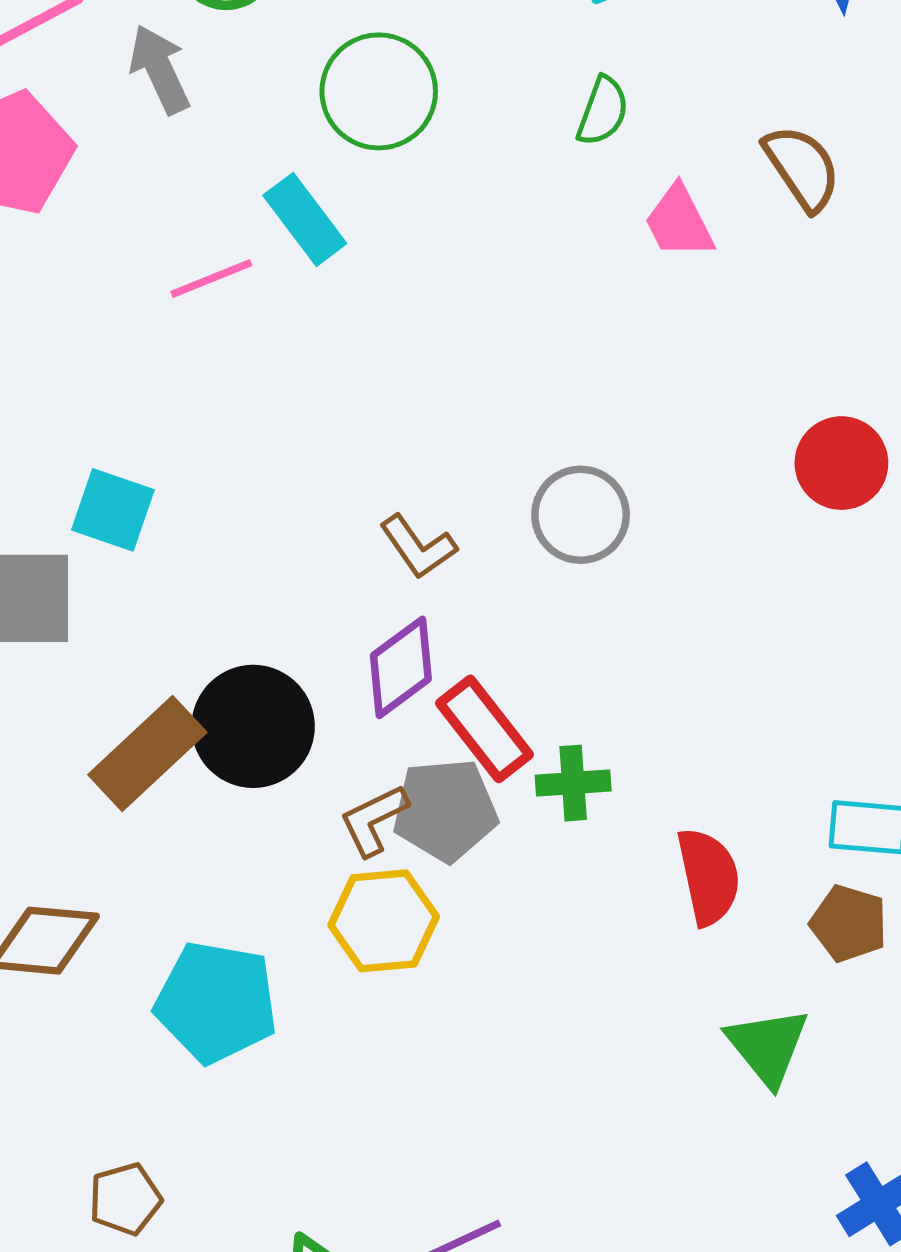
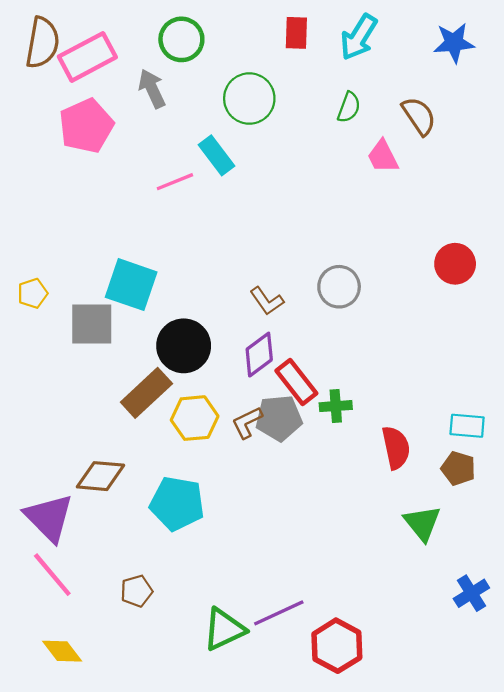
brown semicircle: (802, 168) -> (419, 116), moved
cyan square: (113, 510) -> (131, 285), size x1.4
black circle: (253, 726) -> (184, 346), moved
yellow hexagon: (384, 921) -> (195, 418), moved

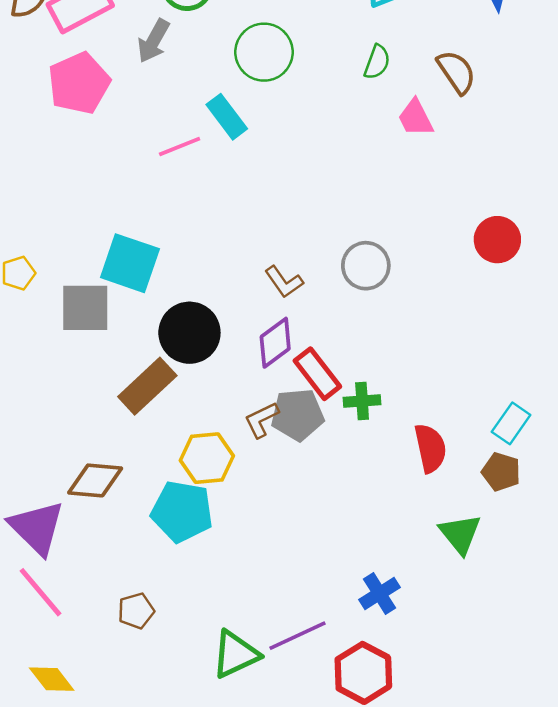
gray arrow: (152, 89) -> (153, 41), turned -126
yellow hexagon: (195, 418) -> (207, 458), moved
cyan rectangle: (467, 426) -> (511, 423), turned -60
blue cross: (471, 593) -> (379, 593), moved

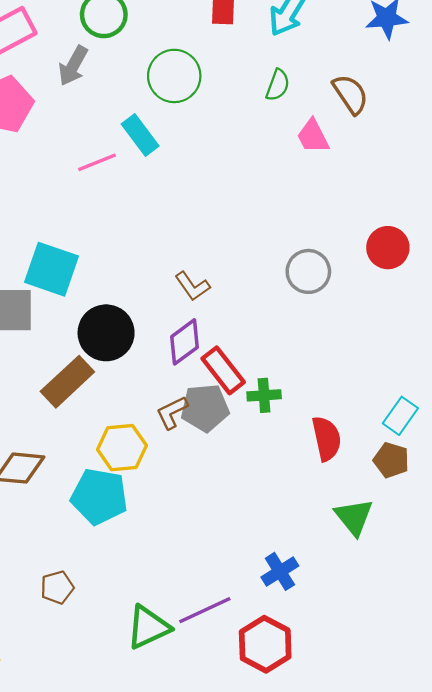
gray circle: (366, 266) -> (308, 271), moved

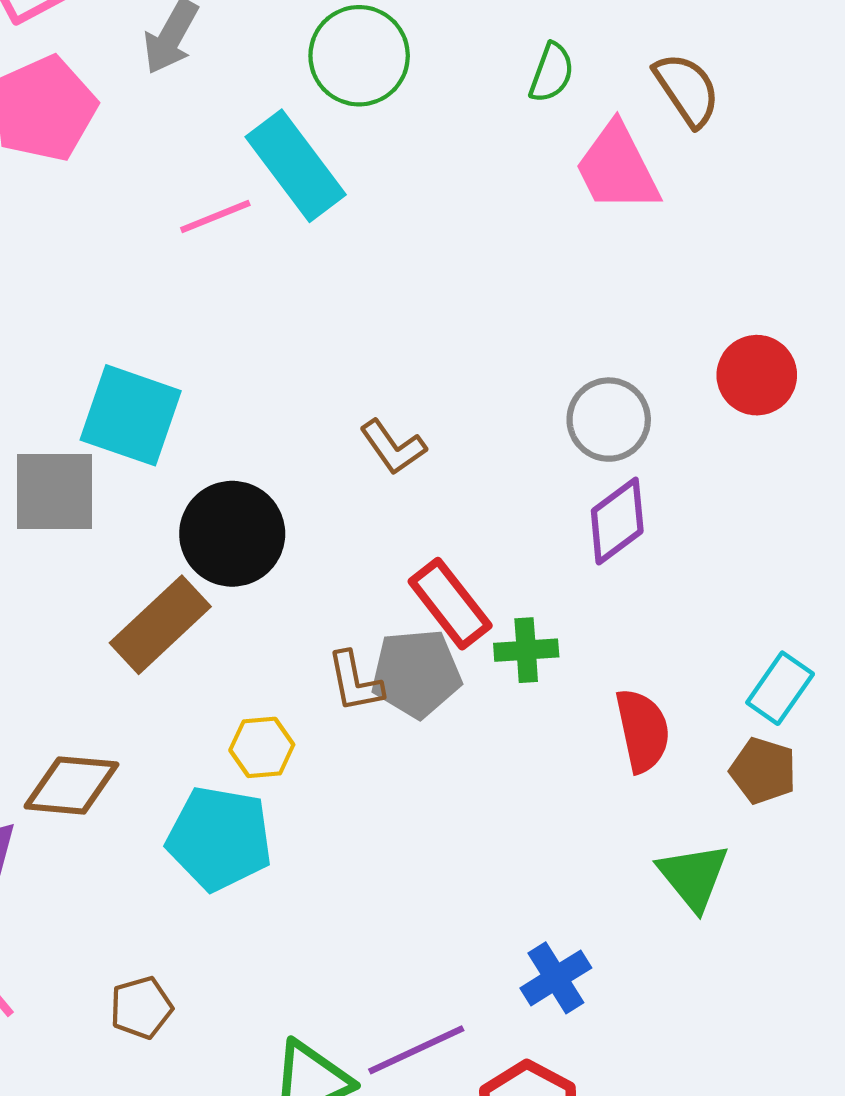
cyan rectangle: (140, 135) -> (296, 166), size x1.4
pink trapezoid: (313, 136) -> (617, 168), size x1.4
purple diamond: (184, 342) -> (617, 521), moved
brown L-shape: (172, 412) -> (355, 682), turned -75
yellow hexagon: (122, 448) -> (262, 747), size x0.7

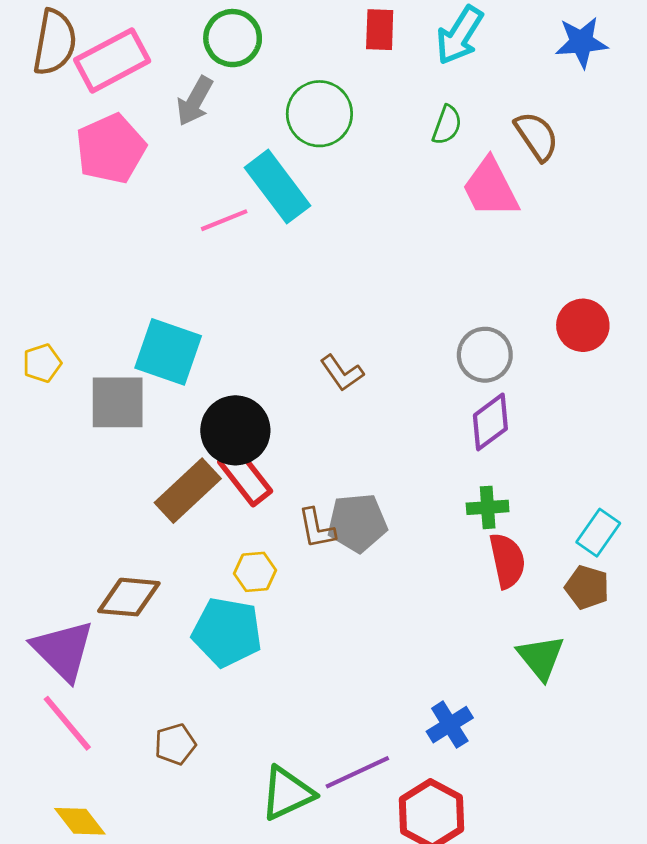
red rectangle: (450, 604) -> (245, 477), moved
green cross: (526, 650) -> (488, 507), moved

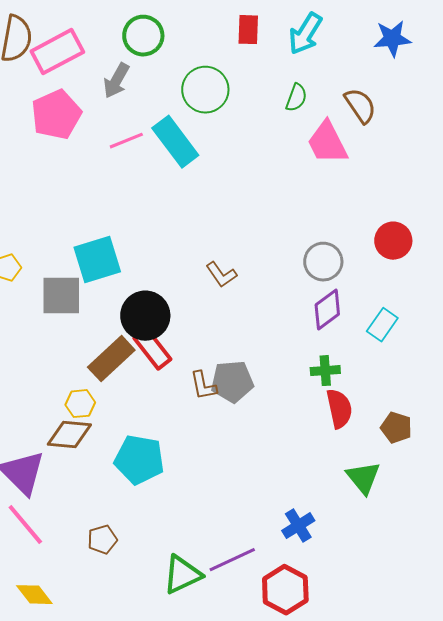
pink line: (224, 220) -> (126, 141), moved
cyan square: (168, 352) -> (97, 260), turned -36
cyan rectangle: (598, 533) -> (382, 325), moved
yellow hexagon: (255, 572) -> (80, 404), moved

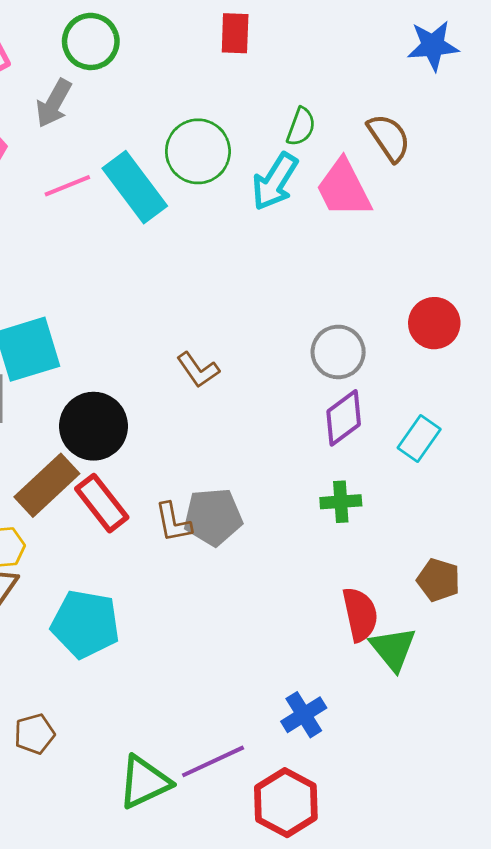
cyan arrow: (305, 34) -> (275, 182), moved
green circle: (205, 90) -> (198, 151), moved
red rectangle: (152, 349) -> (102, 503), moved
red semicircle: (339, 409) -> (360, 614), moved

